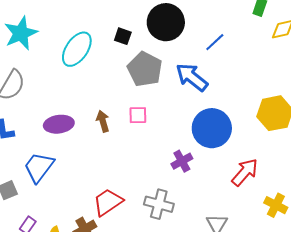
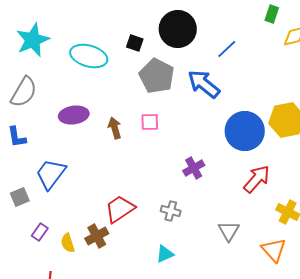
cyan ellipse: (77, 49) -> (89, 56), turned 72
purple ellipse: (59, 124) -> (74, 115), moved
blue circle: (212, 128) -> (245, 131), moved
gray cross: (159, 204) -> (171, 211), size x0.7

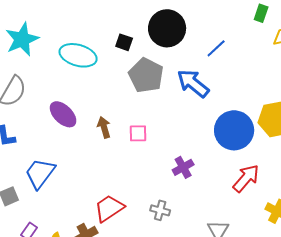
purple ellipse: (74, 115) -> (63, 114), turned 52
pink square: (150, 122) -> (138, 133), moved

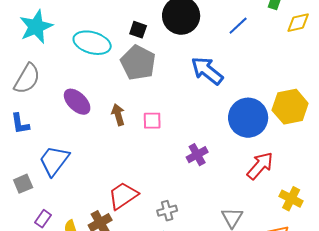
blue line: (216, 48) -> (238, 26), moved
gray pentagon: (146, 75) -> (138, 63), moved
gray cross: (160, 210) -> (167, 211), moved, turned -30

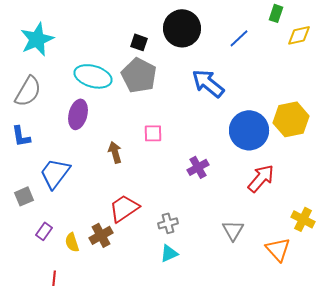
cyan ellipse: (92, 43) -> (93, 76), moved
purple ellipse: (77, 102) -> (78, 114), turned 60
brown arrow: (118, 115) -> (115, 152), moved
yellow cross: (291, 199) -> (303, 219), moved

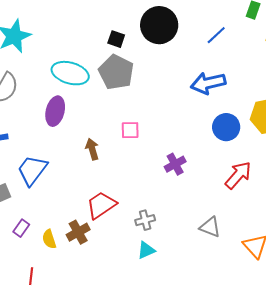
blue arrow: (208, 83) -> (208, 83), moved, turned -52
blue circle: (249, 130) -> (226, 127), size x0.7
gray triangle: (233, 230) -> (210, 227), turned -40

